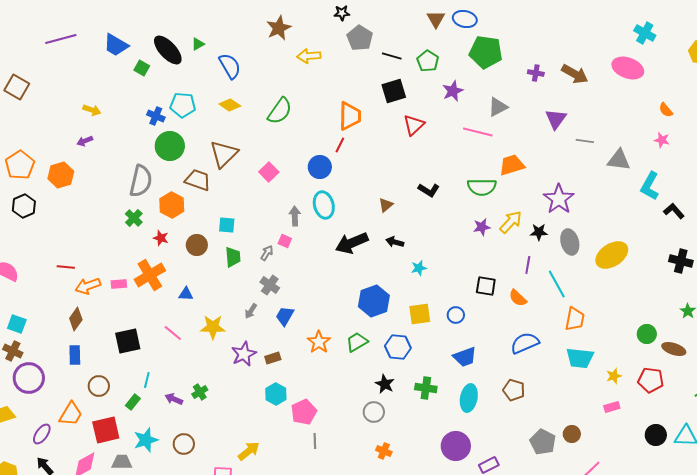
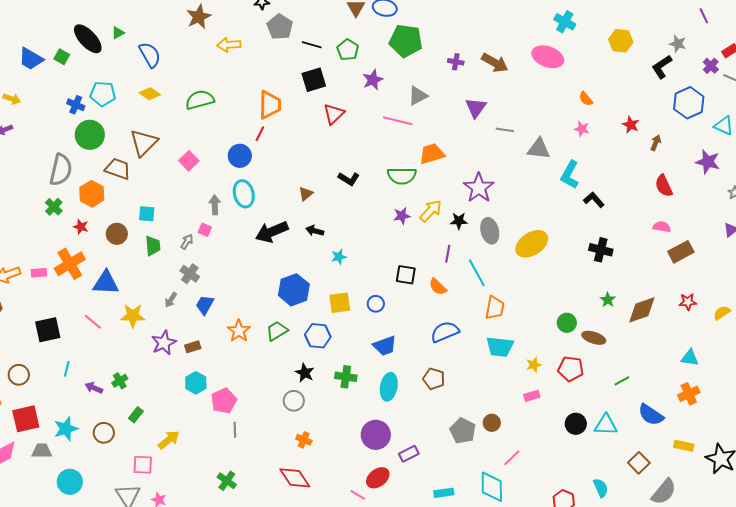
blue trapezoid: (116, 45) -> (31, 59), moved
green semicircle: (280, 111) -> (200, 100), turned -140
blue triangle: (186, 294) -> (106, 283), size x1.8
green rectangle: (133, 402) -> (136, 415), moved

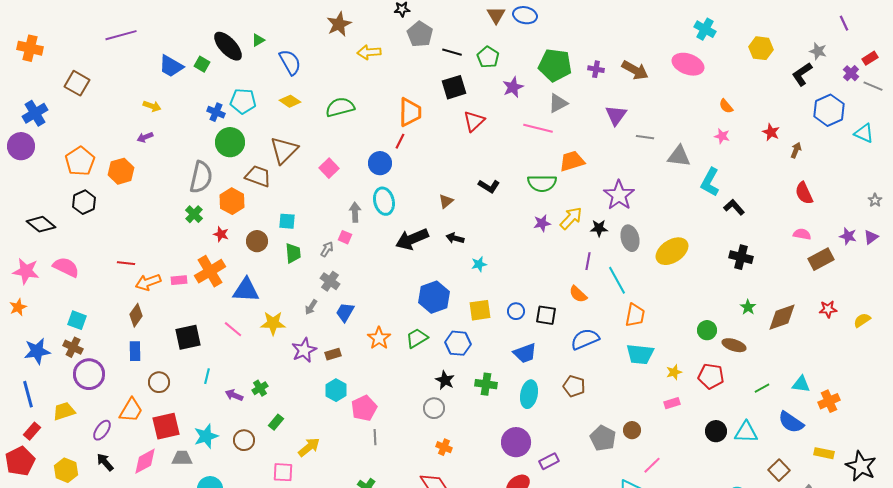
green pentagon: (406, 41) -> (555, 65), moved
purple star: (708, 162) -> (848, 236), moved, size x0.7
black square: (406, 275) -> (546, 315), moved
cyan triangle: (690, 358) -> (801, 384), moved

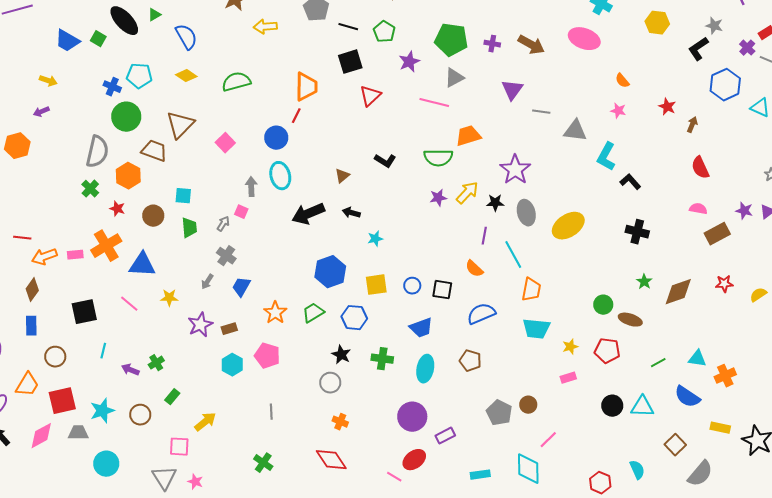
yellow star: (273, 323) -> (169, 298), size x0.7
pink pentagon: (364, 408) -> (267, 356), moved, turned -30

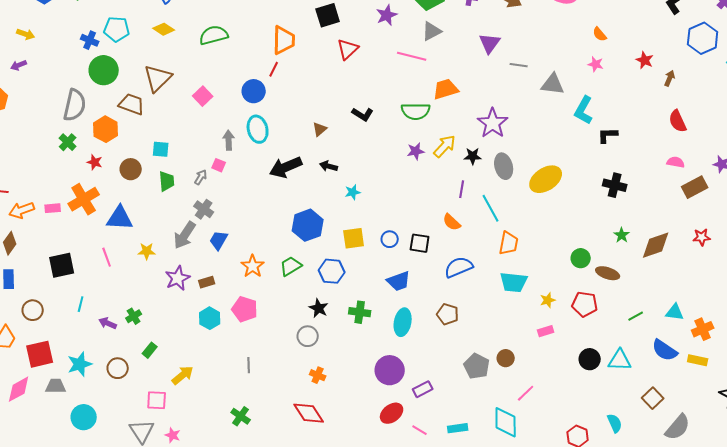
black L-shape: (630, 182) -> (608, 135), turned -50
gray arrow: (207, 282) -> (185, 235), size x1.8
pink line: (129, 304) -> (107, 257), turned 30
yellow rectangle: (720, 428) -> (698, 360), moved
pink line: (394, 477) -> (420, 430), moved

